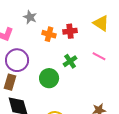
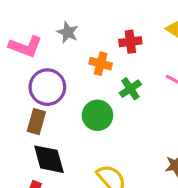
gray star: (30, 17) -> (68, 32), moved
orange cross: (49, 34) -> (101, 64), moved

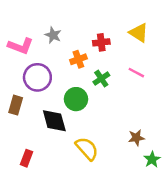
orange cross: (101, 64) -> (78, 59), turned -35
brown rectangle: (36, 122) -> (16, 105), moved
black diamond: (49, 159) -> (54, 121), moved

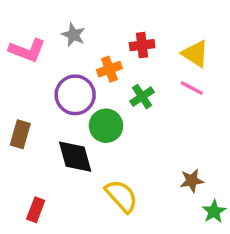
yellow triangle: (139, 33) -> (195, 54), moved
purple circle: (37, 77) -> (75, 95), moved

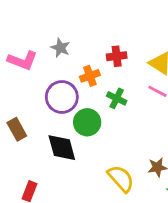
green cross: (142, 97) -> (117, 98), turned -30
brown rectangle: (20, 134) -> (17, 129), turned -45
yellow semicircle: (121, 196) -> (121, 179), moved

